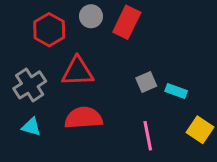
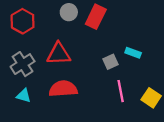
red hexagon: (49, 30) -> (23, 21), moved
cyan rectangle: (176, 91) -> (133, 53), moved
pink line: (148, 136) -> (121, 91), moved

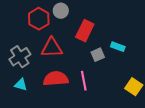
red rectangle: (96, 17) -> (85, 31), moved
red hexagon: (23, 21) -> (39, 19), moved
pink line: (121, 91) -> (84, 81), moved

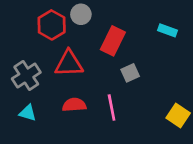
cyan rectangle: (118, 47) -> (167, 30), moved
red semicircle: (56, 79) -> (74, 105), size x0.7

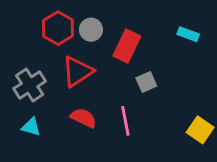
gray circle: (81, 14) -> (91, 30), moved
red triangle: (69, 64) -> (78, 72), turned -32
red semicircle: (74, 105) -> (83, 118), turned 30

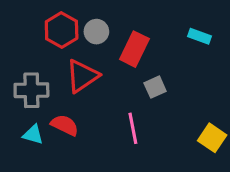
gray cross: (30, 85) -> (31, 90), turned 32
red semicircle: (83, 118) -> (65, 125), moved

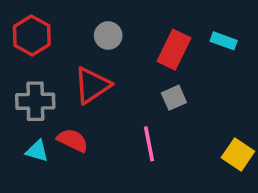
red hexagon: (62, 30) -> (32, 35), moved
red rectangle: (134, 49) -> (174, 50), moved

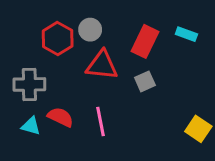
red hexagon: (32, 35) -> (58, 39), moved
red triangle: (92, 85) -> (102, 65), moved, turned 40
pink line: (149, 144) -> (101, 122), moved

